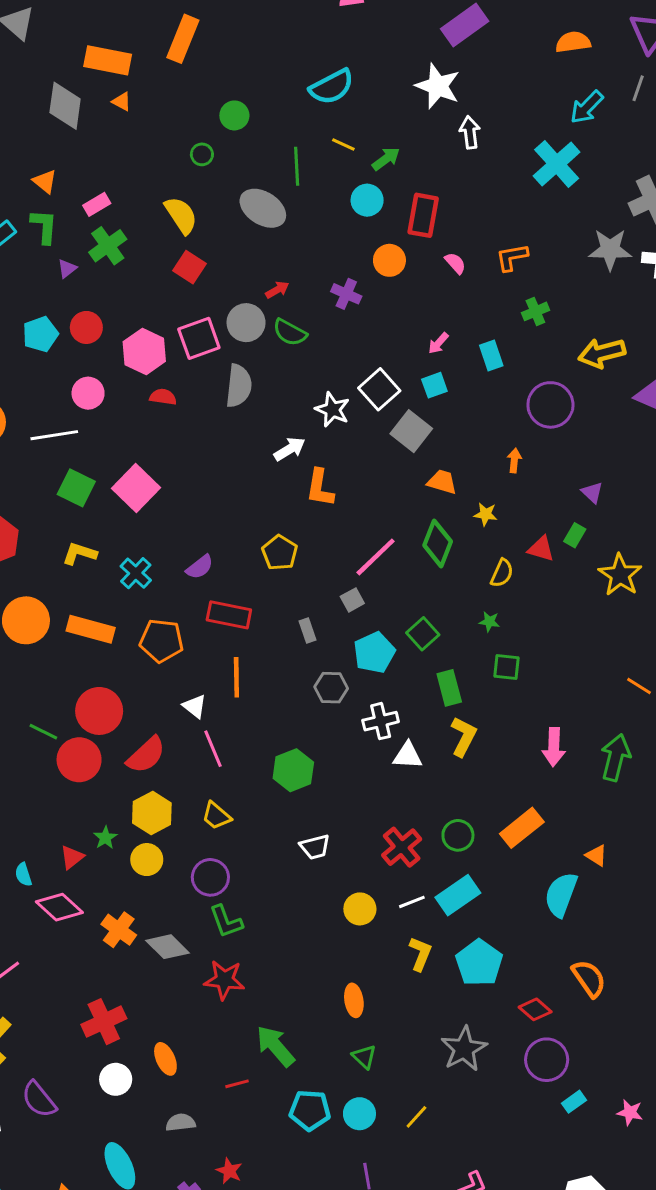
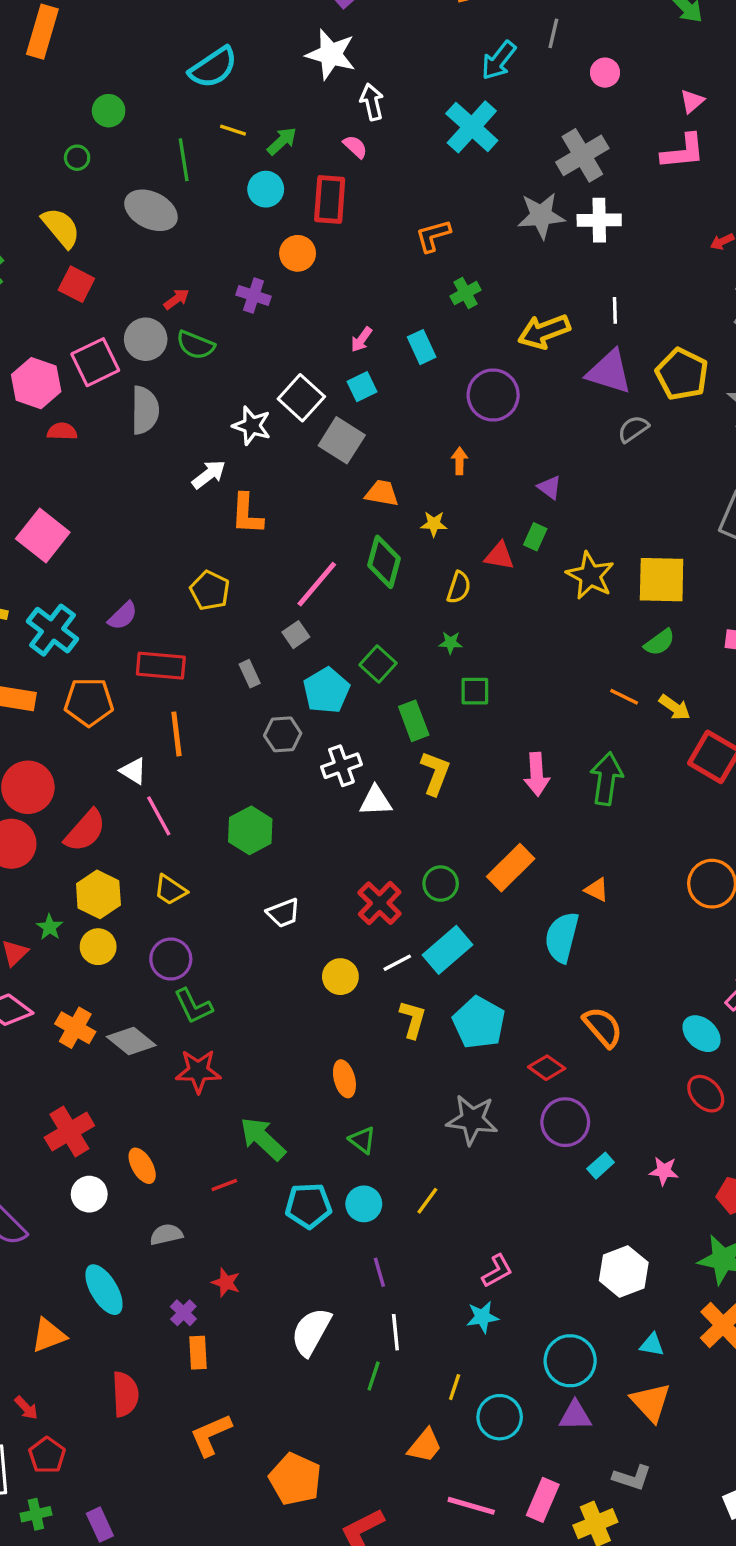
pink semicircle: (455, 263) -> (355, 147), moved
cyan cross: (136, 573) -> (52, 630), size x1.4
gray star: (464, 1049) -> (472, 1120), turned -30

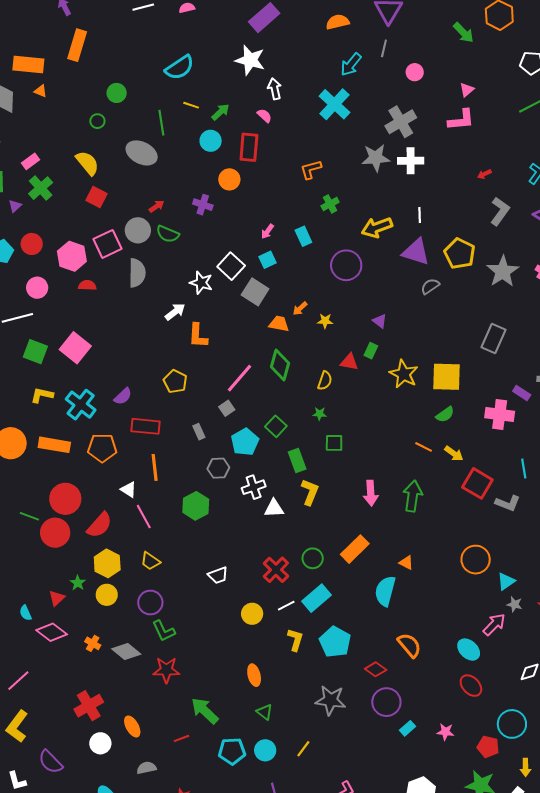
orange arrow: (459, 461) -> (300, 308), moved, turned -133
yellow star: (434, 524) -> (325, 321), moved
green hexagon: (250, 830) -> (196, 506), moved
orange cross: (75, 1028) -> (93, 643), size x0.7

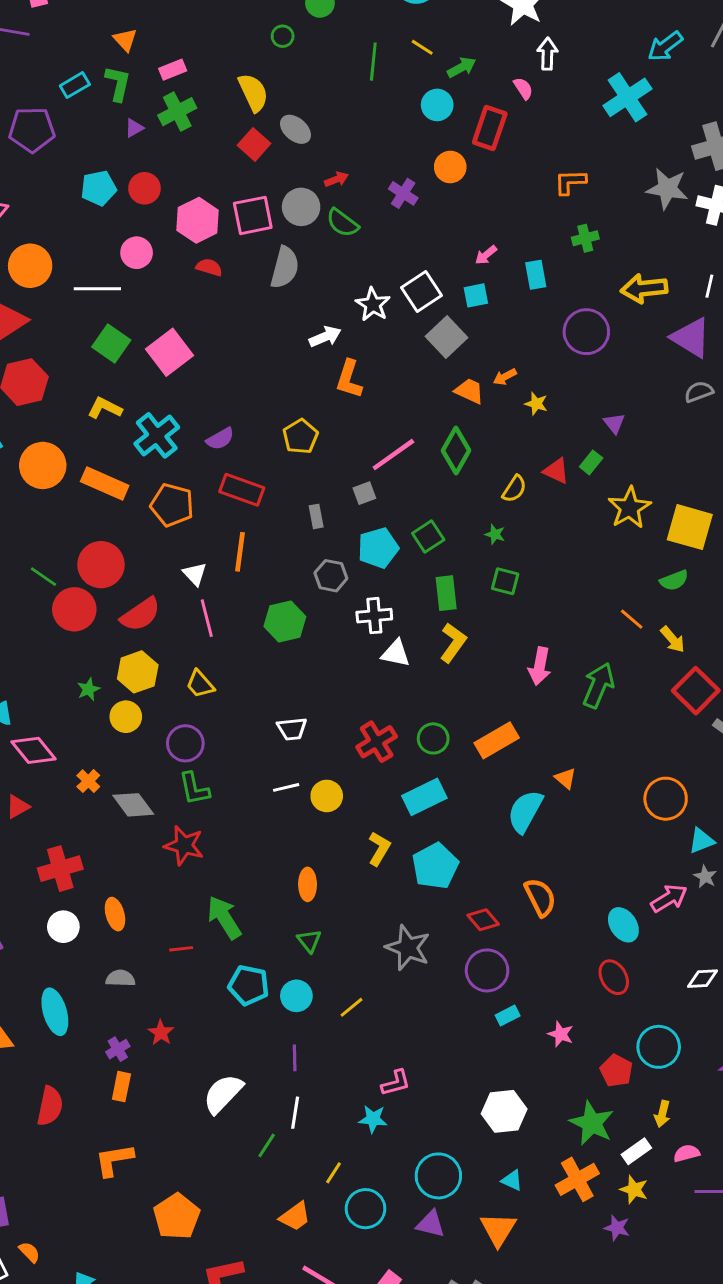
gray ellipse: (142, 153) -> (296, 129), moved, size x0.7
red triangle: (57, 598) -> (18, 807), moved
white line: (286, 606) -> (286, 787), moved

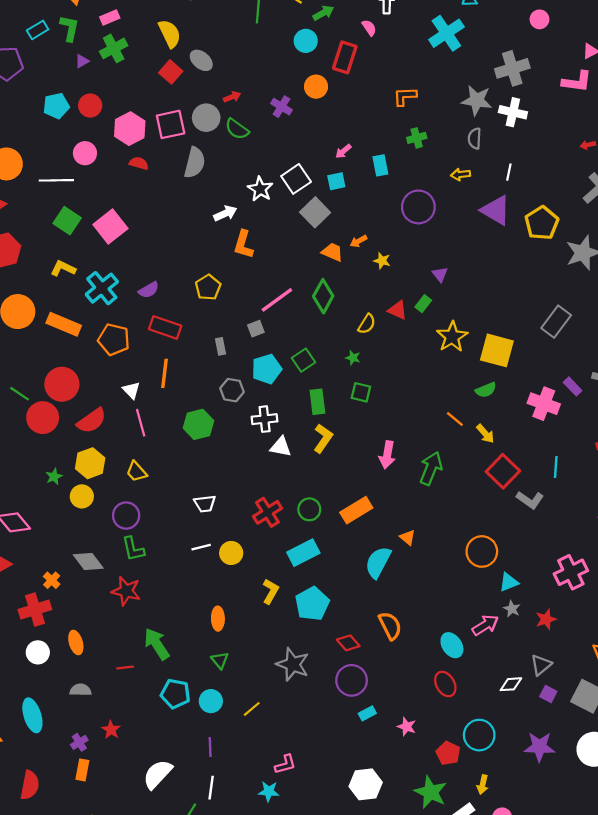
yellow arrow: (644, 289) -> (461, 174), size x0.6
gray semicircle: (699, 392) -> (475, 138), moved, turned -66
orange cross: (88, 781) -> (52, 580), moved

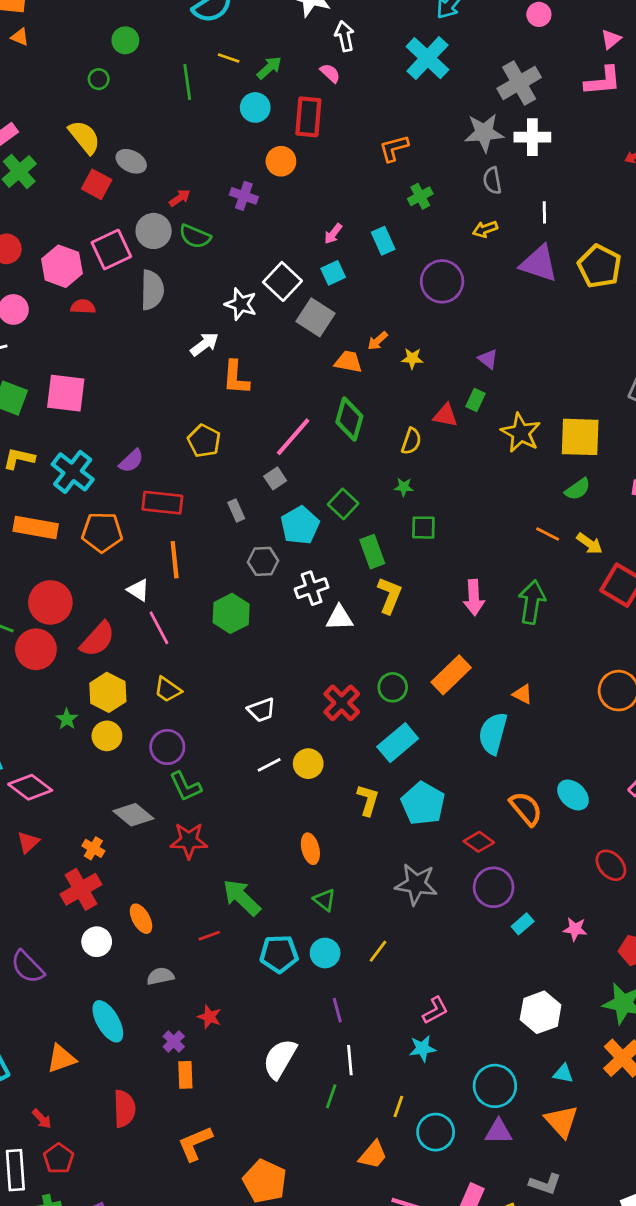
pink square: (110, 226) -> (66, 393), turned -32
cyan ellipse: (452, 645) -> (573, 795), moved

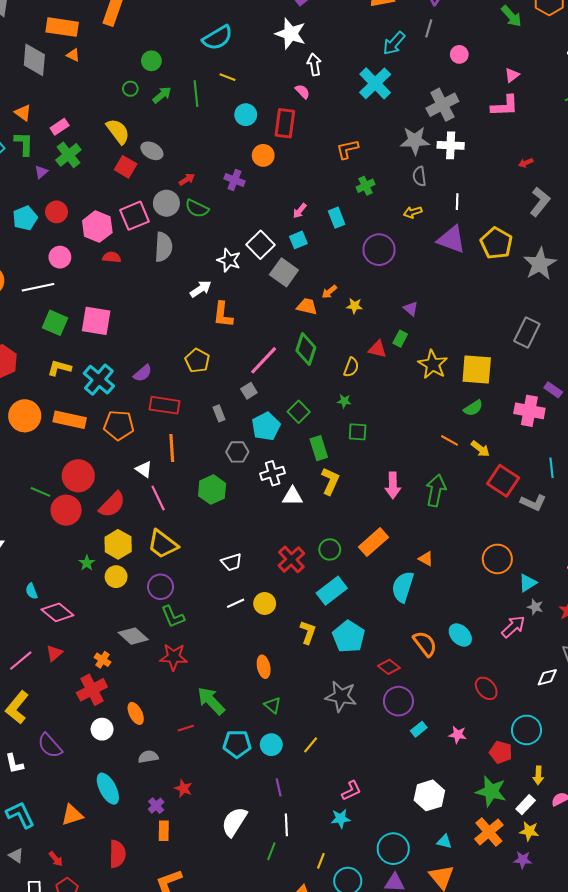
green arrow: (269, 68) -> (162, 95), moved
yellow trapezoid: (168, 690) -> (163, 544), size x1.5

